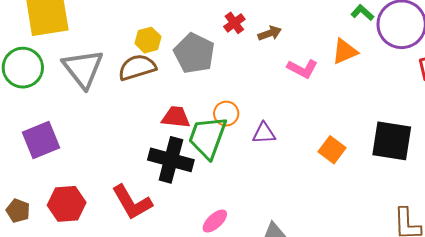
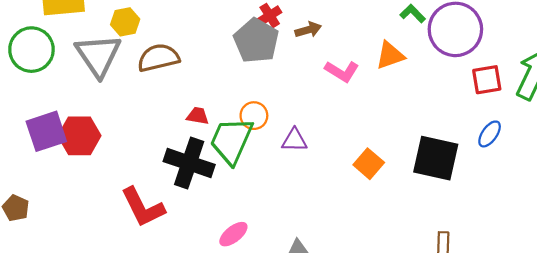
yellow hexagon: (148, 40) -> (125, 22), moved
gray pentagon: (194, 53) -> (256, 41), moved
red trapezoid: (176, 117) -> (198, 116), size x0.7
red hexagon: (67, 204) -> (79, 136), moved

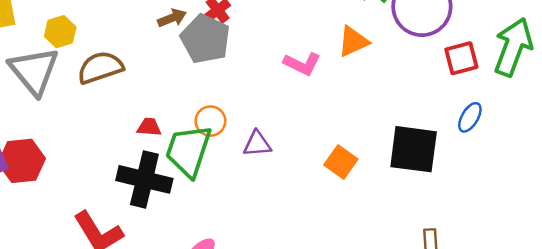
brown arrow: (308, 30) -> (172, 18), moved

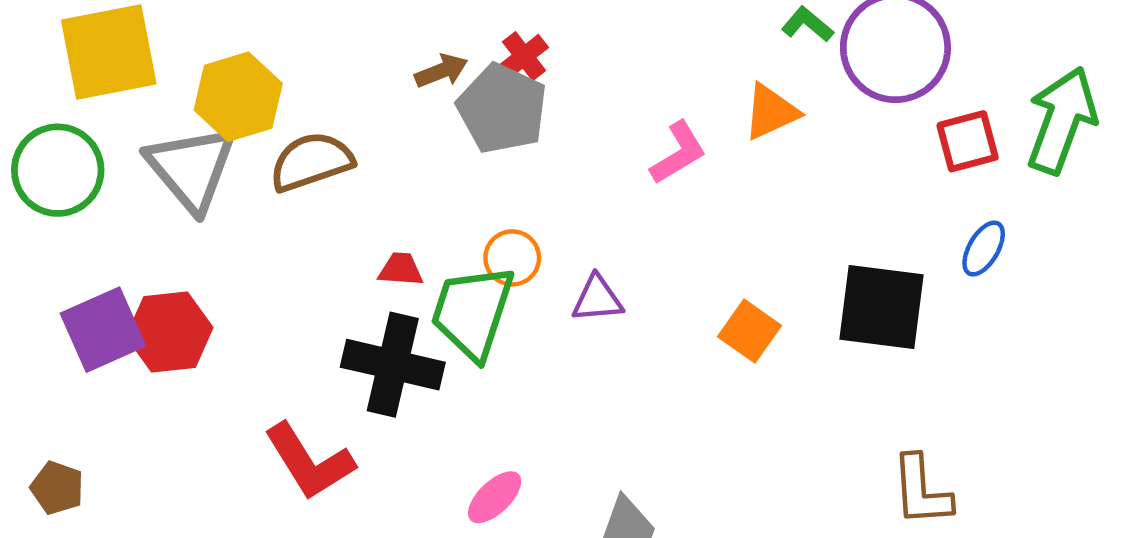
yellow hexagon: (60, 32) -> (238, 97), size x1.5
pink L-shape: (302, 64) -> (678, 153), turned -57

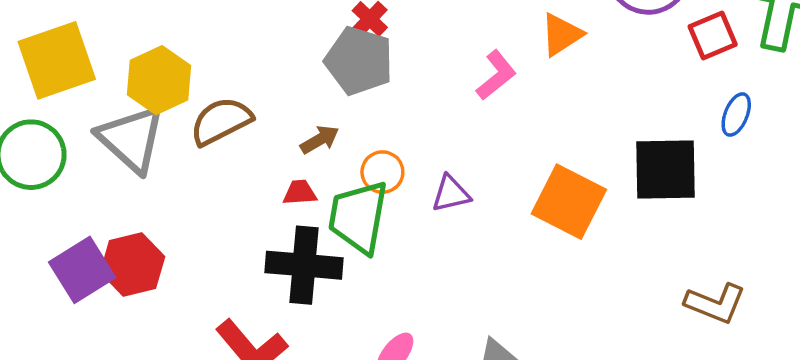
brown arrow: (441, 71) -> (320, 140), moved
orange square: (750, 331) -> (569, 202), size x1.6
brown L-shape: (921, 491) -> (715, 303), turned -56

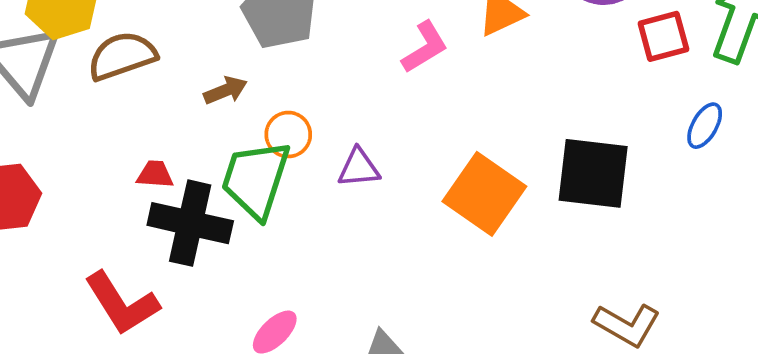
blue ellipse: (736, 115) -> (705, 126), moved
red trapezoid: (300, 193) -> (155, 174), moved

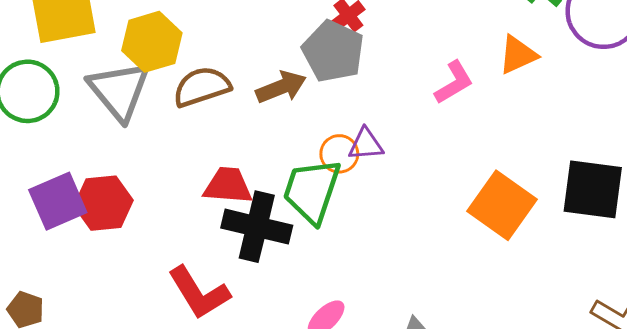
brown arrow: (225, 90) -> (281, 87), moved, size x1.4
purple triangle: (359, 168) -> (366, 144), moved
red trapezoid: (155, 174) -> (228, 186), size x1.6

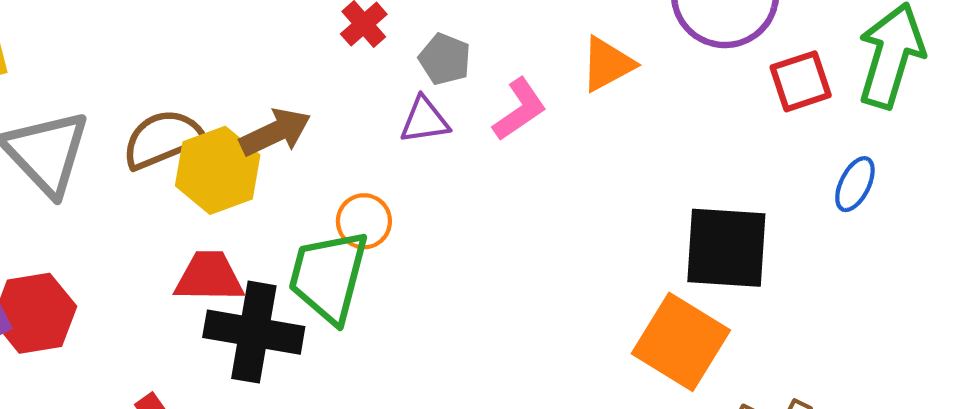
yellow hexagon: (152, 42) -> (218, 170), moved
gray pentagon: (333, 51) -> (445, 59), moved, size x0.6
purple triangle: (366, 144) -> (424, 120), moved
orange square: (502, 205) -> (681, 342), moved

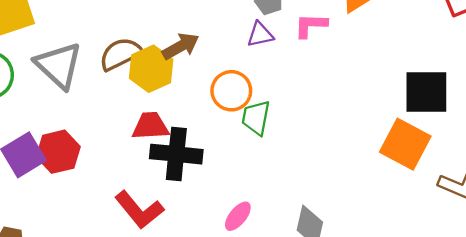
pink L-shape: (520, 109) -> (311, 25), turned -140
orange circle: (364, 221) -> (231, 91), size x1.4
green trapezoid: (328, 276) -> (256, 118), moved, size x0.7

